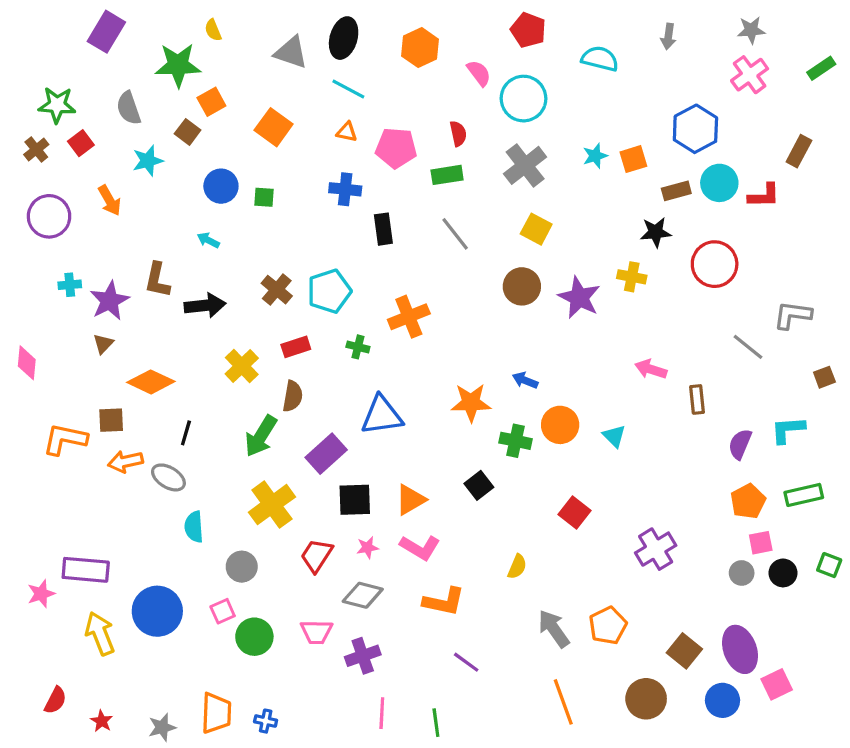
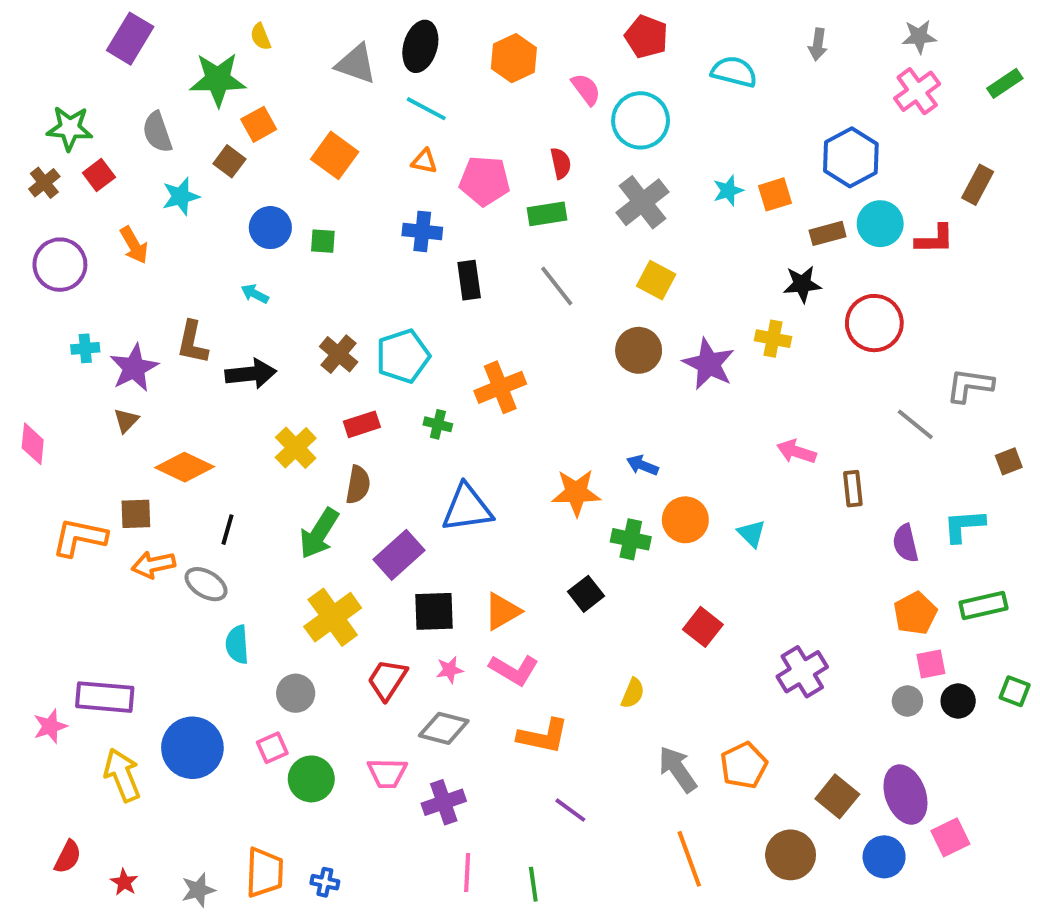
purple semicircle: (740, 444) -> (905, 543), turned -36

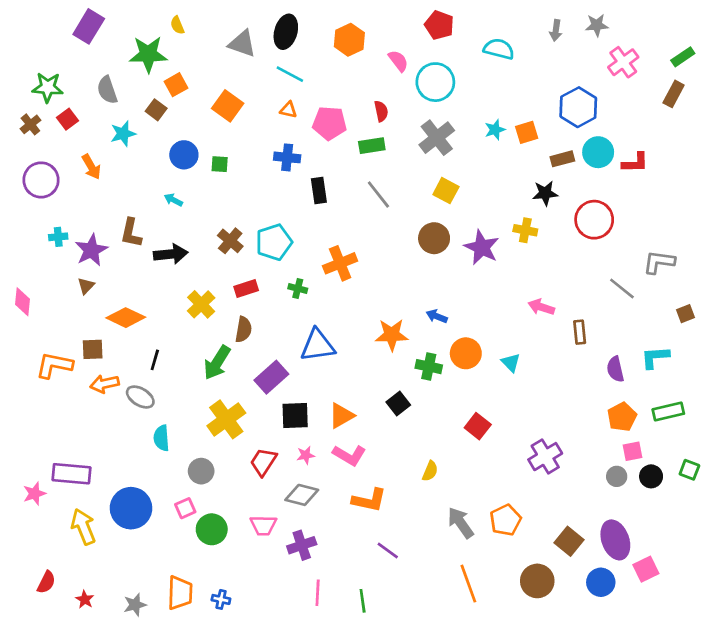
gray star: (919, 37) -> (597, 25), moved
brown rectangle: (978, 185) -> (674, 94), moved

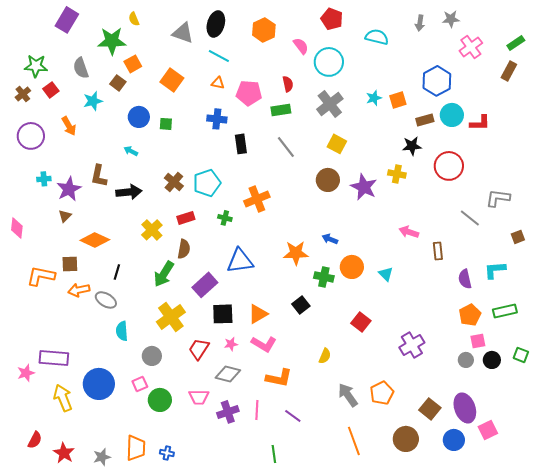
pink line: (318, 593) -> (257, 410), moved
red star: (85, 599) -> (64, 453), size x1.5

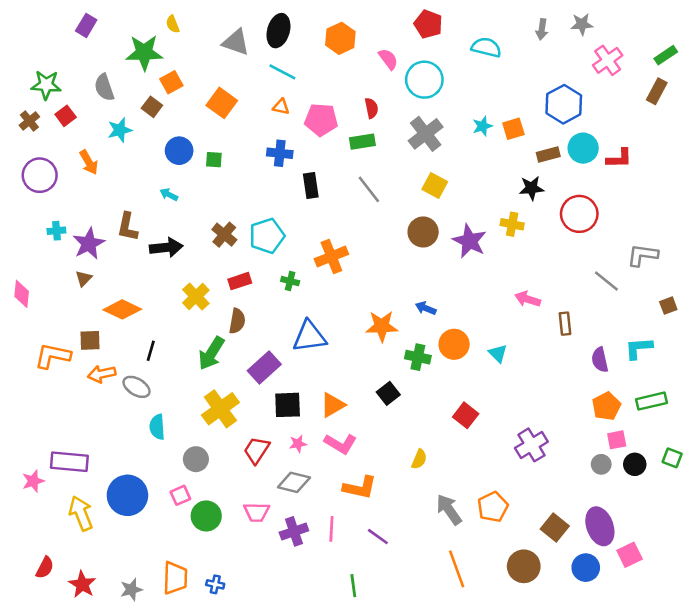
purple rectangle: (67, 20) -> (86, 25), size x0.7

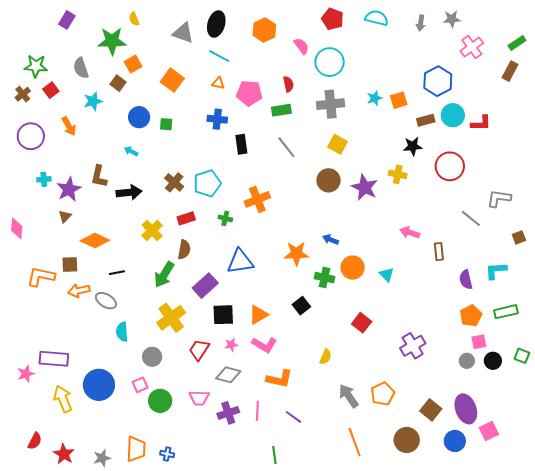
cyan semicircle: (486, 47) -> (377, 18), moved
gray cross: (426, 134) -> (331, 104), turned 32
black line: (151, 351) -> (117, 273), turned 63

